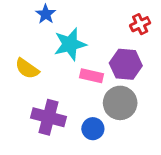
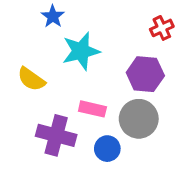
pink rectangle: (91, 76) -> (92, 109), moved

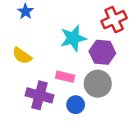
blue star: (53, 16) -> (25, 11), moved
red cross: (162, 28) -> (114, 20), size x1.5
cyan star: (81, 51) -> (73, 38), moved

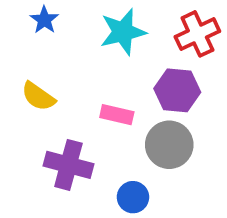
cyan star: (73, 38) -> (123, 32), moved
pink rectangle: (65, 77) -> (117, 115), moved
blue circle: (76, 105) -> (133, 197), moved

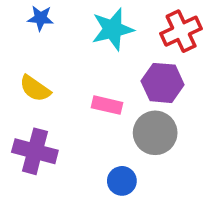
blue star: (44, 20) -> (40, 18), turned -30
purple cross: (68, 165) -> (35, 151), moved

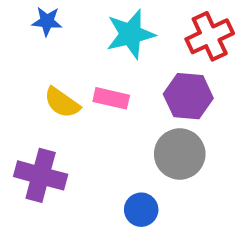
yellow semicircle: (35, 88) -> (62, 103), moved
pink rectangle: (107, 105) -> (111, 98), moved

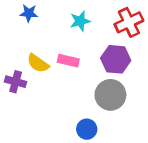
cyan star: (130, 34) -> (80, 21), size x0.7
purple cross: (41, 175) -> (16, 82), moved, size x0.7

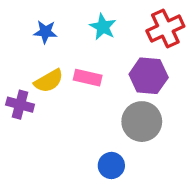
blue star: (29, 13) -> (45, 32), moved
cyan star: (80, 21) -> (103, 27), turned -30
yellow semicircle: (38, 63) -> (49, 81), turned -65

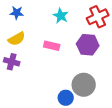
blue star: (45, 32) -> (17, 13), moved
yellow semicircle: (49, 81) -> (17, 39), moved
gray circle: (142, 122) -> (84, 85), moved

